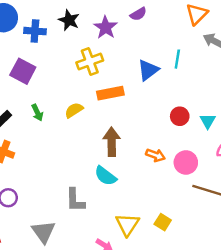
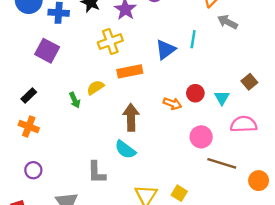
green arrow: (37, 113) -> (75, 100), moved
orange arrow: (155, 155) -> (172, 104), moved

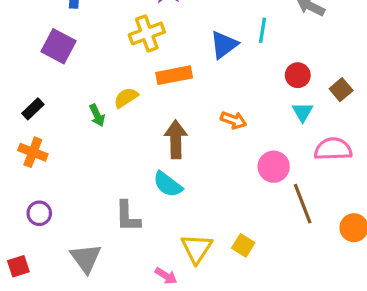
red circle: (195, 93) -> (298, 75), moved
brown line: (222, 163) -> (303, 204), turned 52

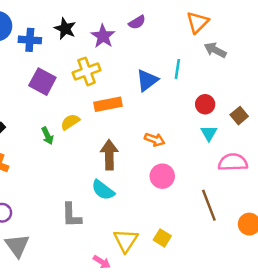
purple square: (59, 46) -> (42, 82), moved
pink circle: (274, 167) -> (162, 176), moved
gray triangle: (86, 258) -> (17, 246), moved

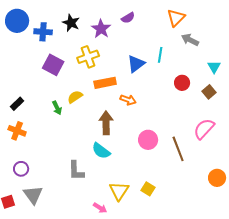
cyan triangle: (209, 133) -> (214, 67), moved
orange arrow: (155, 140) -> (128, 100), moved
pink semicircle: (233, 162) -> (204, 129), turned -45
brown line: (209, 205) -> (178, 149), moved

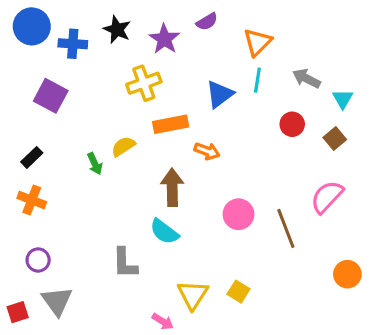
orange triangle: (176, 18) -> (257, 42), moved
gray arrow: (190, 40) -> (306, 78), moved
purple square: (53, 65) -> (51, 96), moved

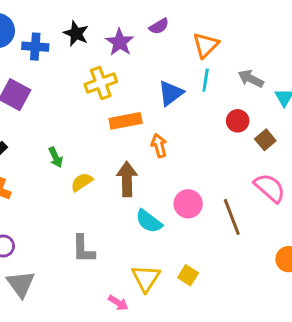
brown square: (335, 138) -> (265, 140), moved
yellow semicircle: (123, 146) -> (82, 182), moved
orange arrow: (207, 151) -> (159, 146), turned -125
pink semicircle: (327, 197) -> (270, 188), turned 88
cyan semicircle: (164, 232) -> (149, 221), moved

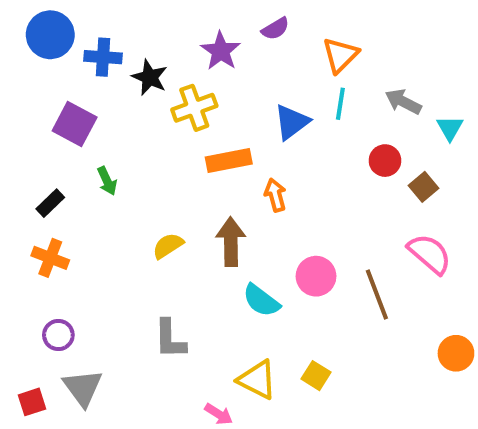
black star: (76, 33) -> (150, 77), moved
green arrow: (56, 157) -> (107, 181), moved
yellow triangle: (146, 278) -> (257, 380), turned -36

